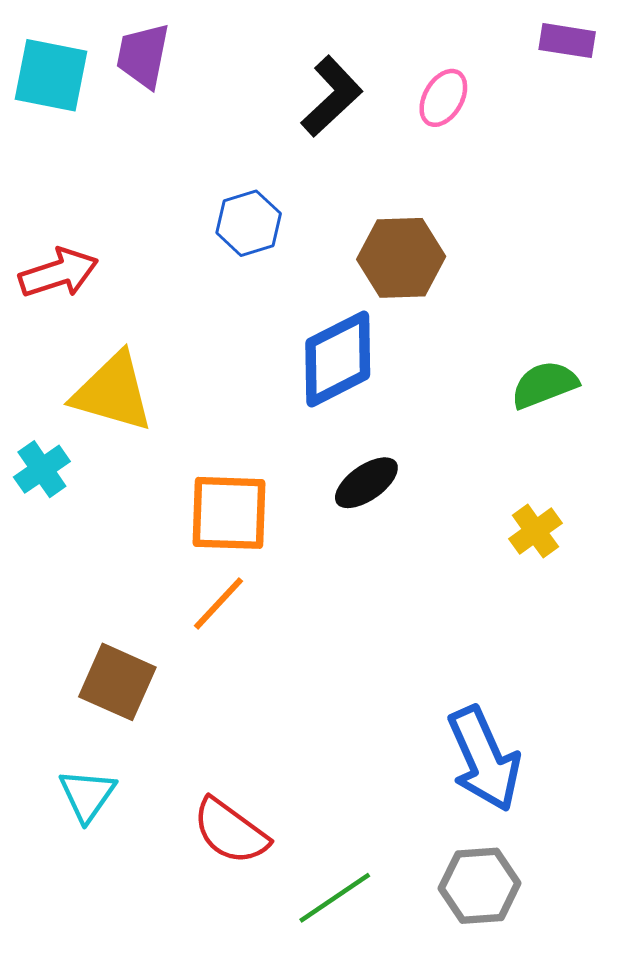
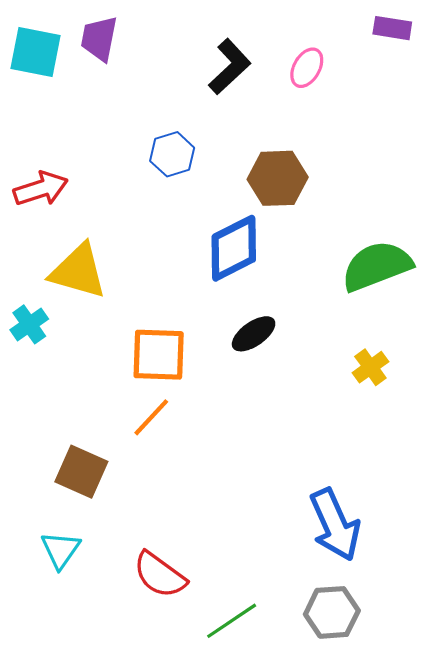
green semicircle: (544, 385) -> (377, 266), size x1.5

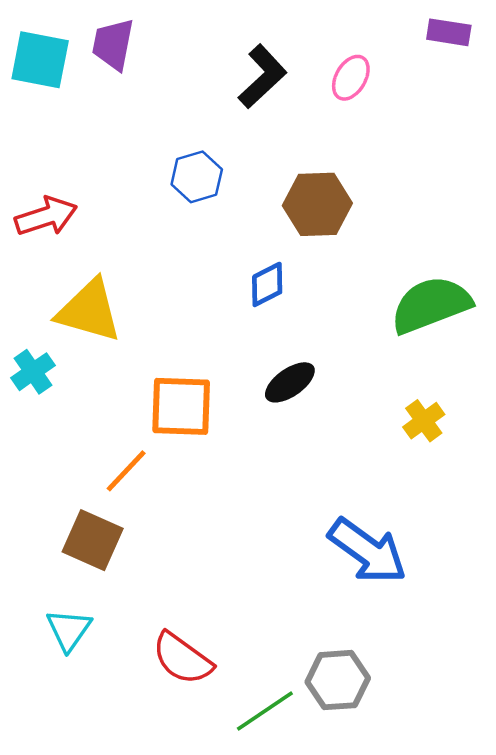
blue diamond: (234, 248) -> (267, 284), size x0.6
orange line: (151, 417) -> (126, 471), moved
blue arrow: (335, 525) -> (368, 551), moved, turned -30
gray hexagon: (332, 612) -> (338, 680), moved

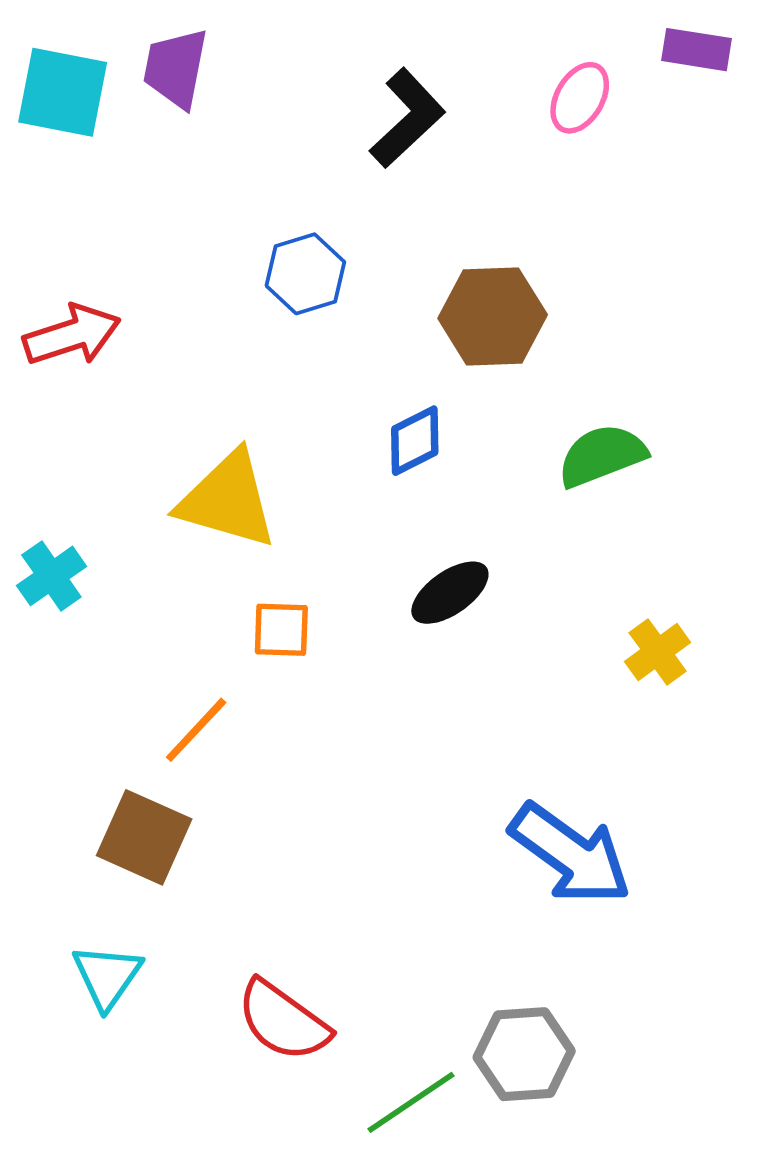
pink ellipse: (351, 78) -> (580, 98), moved
green semicircle: (431, 305) -> (602, 455), moved, size x0.7
yellow triangle: (89, 311) -> (228, 500), moved
orange square: (181, 406) -> (281, 630), size x0.6

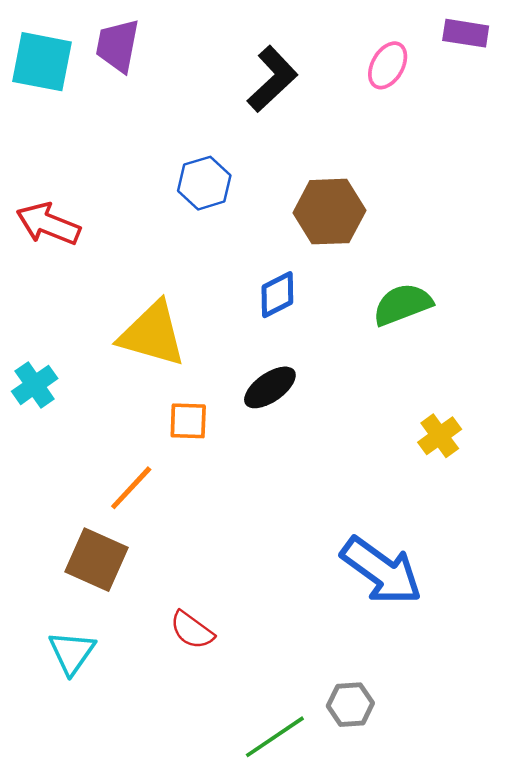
red arrow: (72, 335) -> (48, 224), turned -140
black ellipse: (450, 593) -> (270, 387), moved
red semicircle: (283, 1021) -> (192, 630), moved, size x0.7
gray hexagon: (524, 1054) -> (350, 705), size x0.7

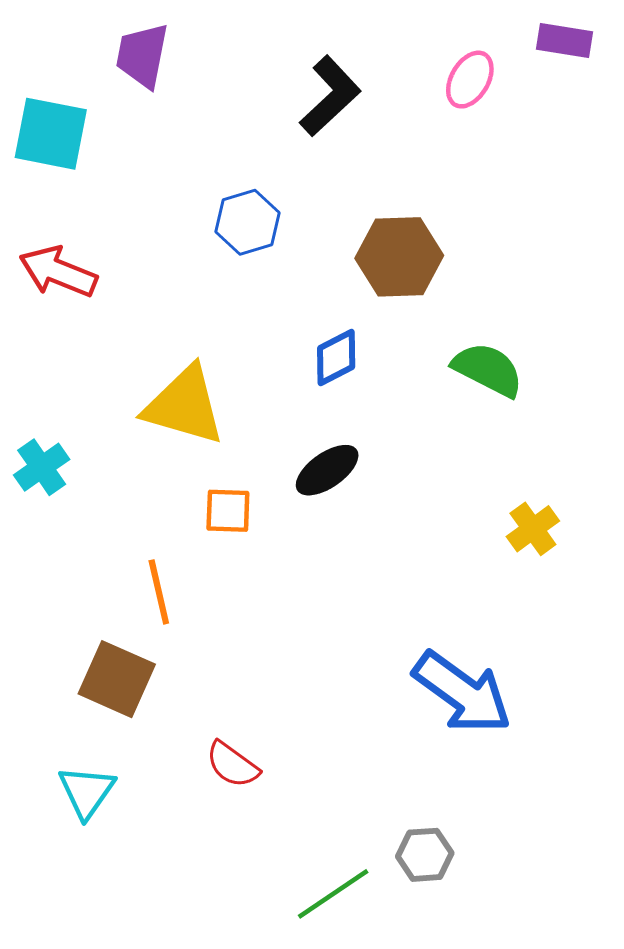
cyan square: (42, 62) -> (51, 134), moved
green semicircle: (402, 304) -> (488, 370), turned 48
orange line: (131, 488) -> (159, 592), turned -56

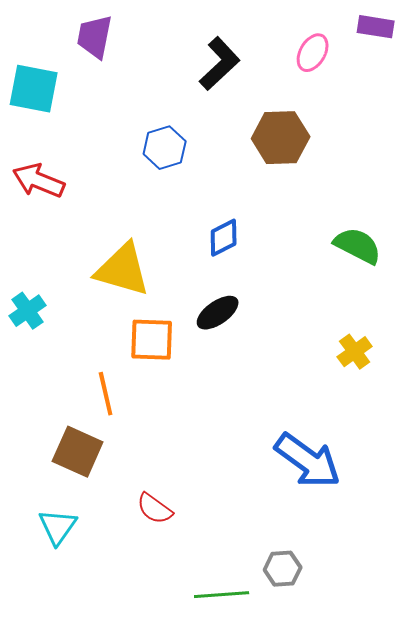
brown hexagon: (399, 257) -> (281, 138), moved
green semicircle: (488, 370) -> (358, 246), moved
orange square: (228, 511) -> (152, 340), size x1.4
green line: (333, 894) -> (222, 595), turned 30

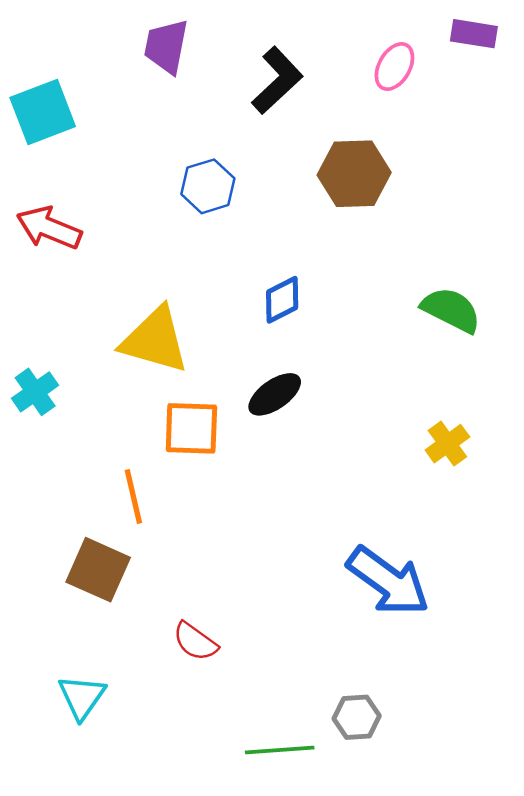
purple trapezoid: (95, 37) -> (166, 46), moved
cyan square: (34, 89) -> (43, 112), turned -32
cyan triangle: (58, 527) -> (82, 697), moved

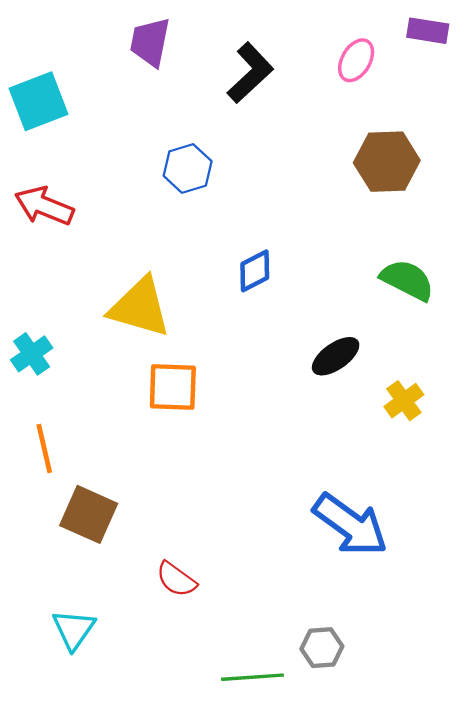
brown hexagon: (354, 174) -> (387, 162), moved
black ellipse: (275, 394) -> (336, 356), moved
orange line: (133, 497) -> (44, 448), moved

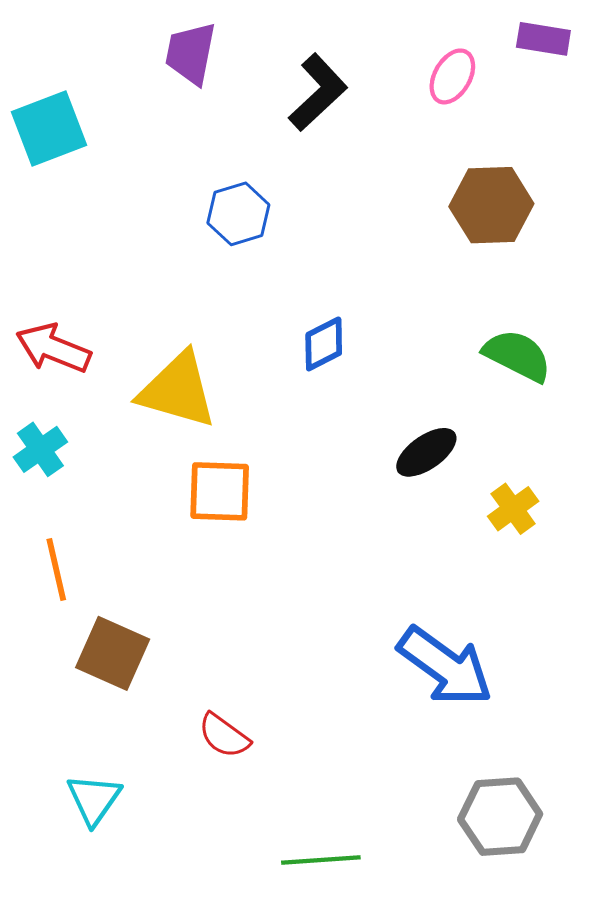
red arrow: (44, 206) -> (53, 348), moved
gray hexagon: (322, 648) -> (500, 817), moved, size x1.5

